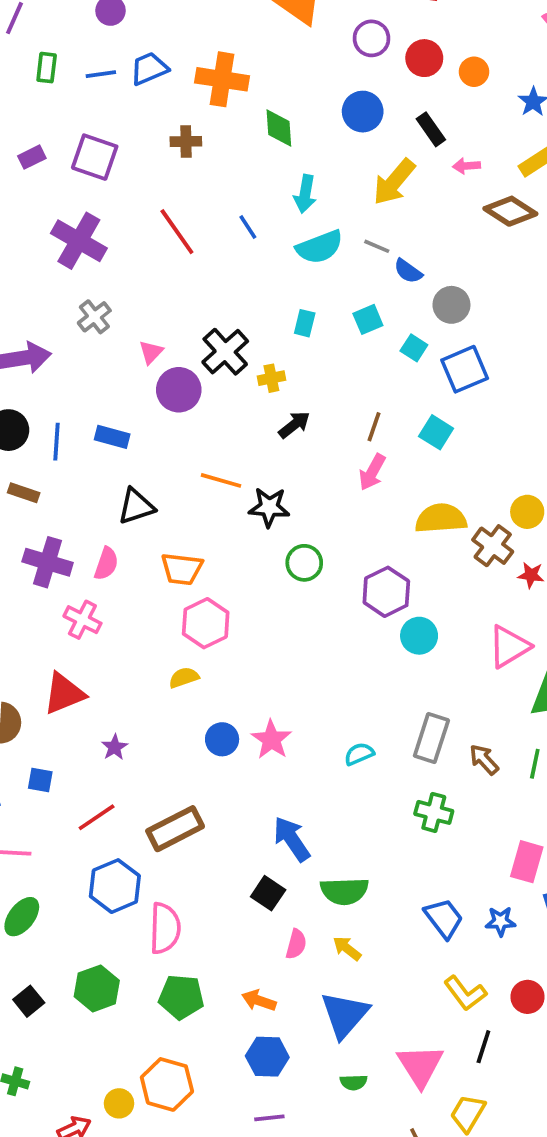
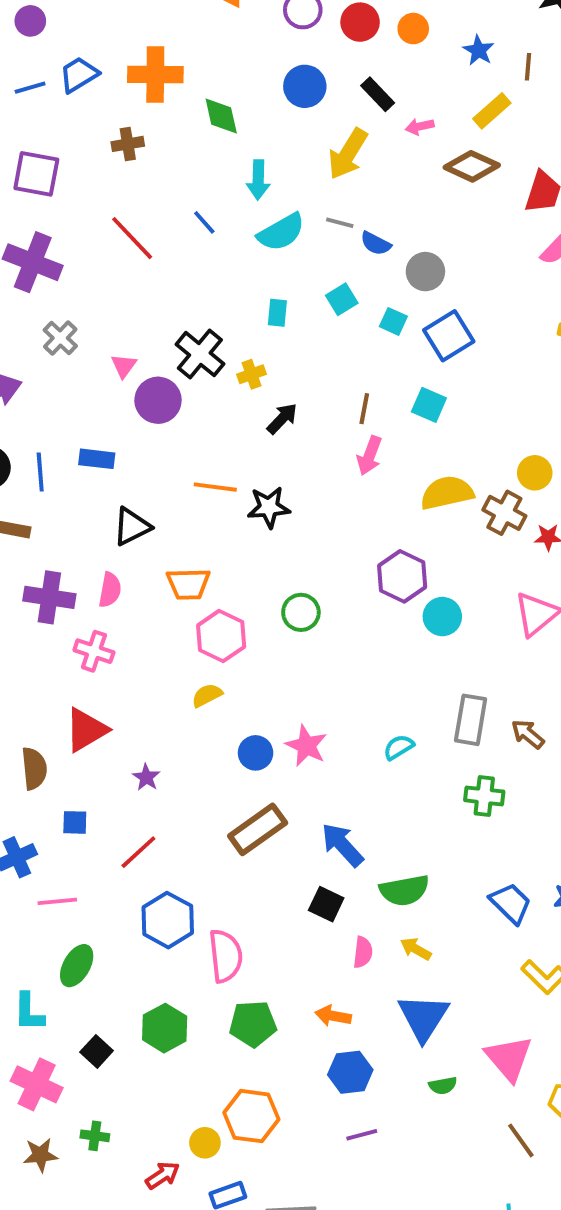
green circle: (304, 563) -> (301, 612), moved
brown rectangle: (175, 829) -> (258, 829), moved

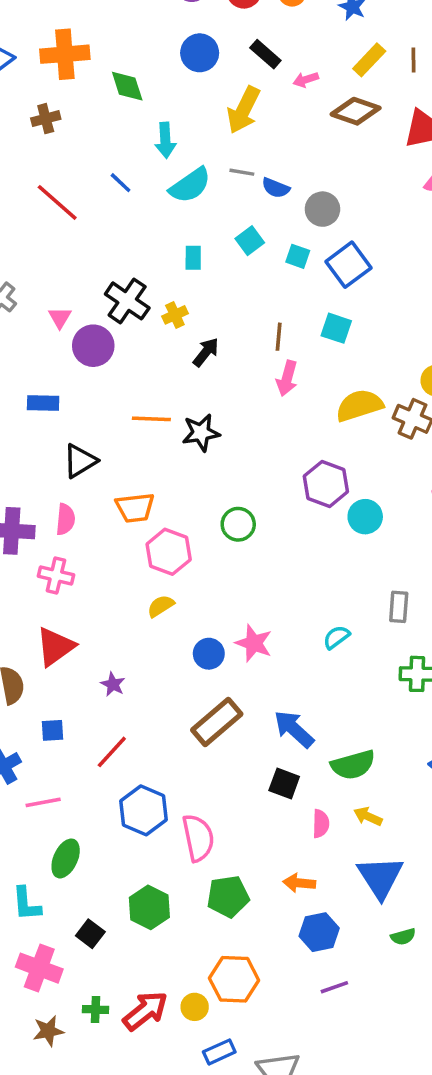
brown line: (528, 67) -> (414, 60), moved
gray rectangle: (471, 720) -> (399, 607), size x0.7
red arrow: (163, 1175) -> (145, 1011), moved, size x1.5

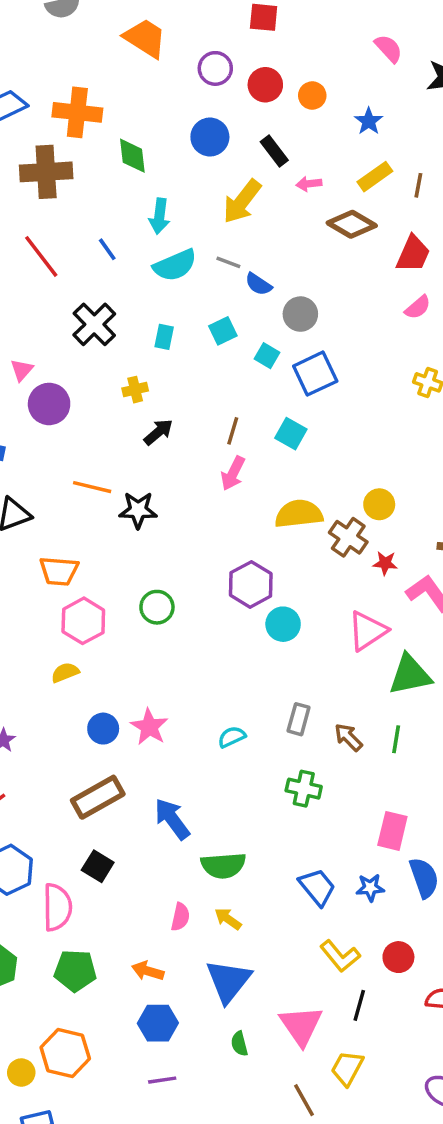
brown cross: (46, 119) -> (46, 172), size x1.8
black cross: (127, 301) -> (94, 324), moved
black square: (284, 783) -> (98, 866), moved
green semicircle: (403, 937) -> (239, 1044), turned 80

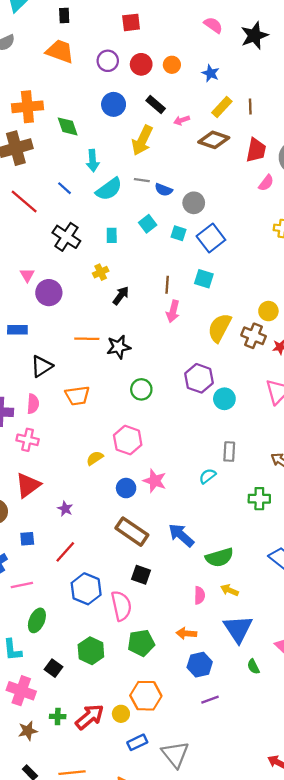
yellow semicircle: (299, 514) -> (220, 328), turned -44
green circle: (157, 607) -> (141, 389), moved
pink hexagon: (83, 621) -> (128, 440), moved
gray rectangle: (299, 719) -> (229, 452), moved
brown rectangle: (98, 797) -> (132, 532), turned 76

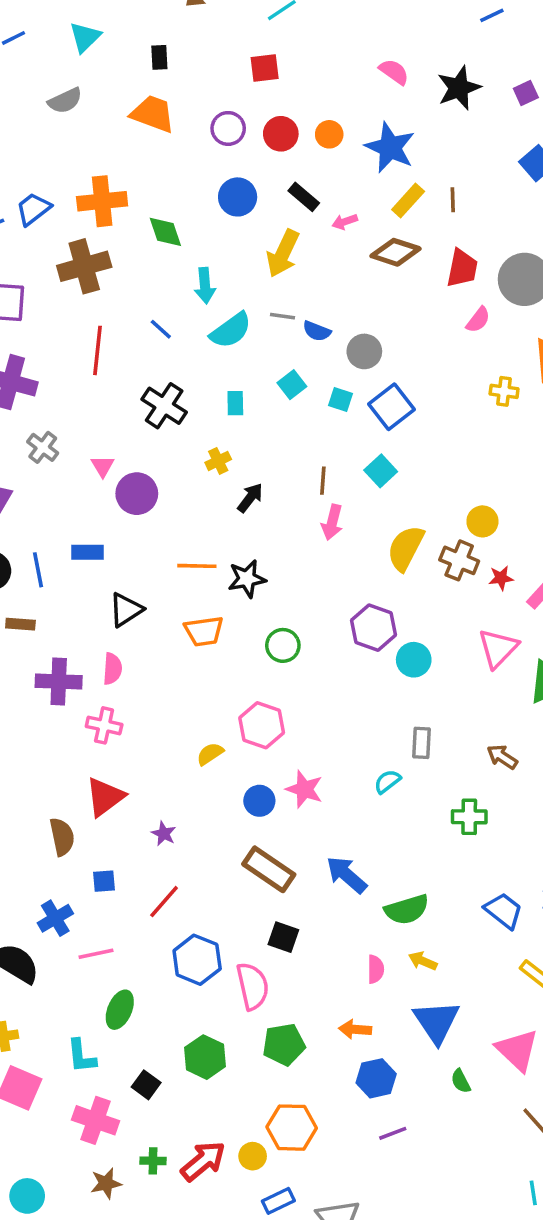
blue star: (211, 73) -> (390, 147), size x1.8
red line: (24, 202) -> (97, 350), turned 56
cyan square: (204, 279) -> (381, 471), turned 30
orange trapezoid: (77, 396) -> (204, 631), moved

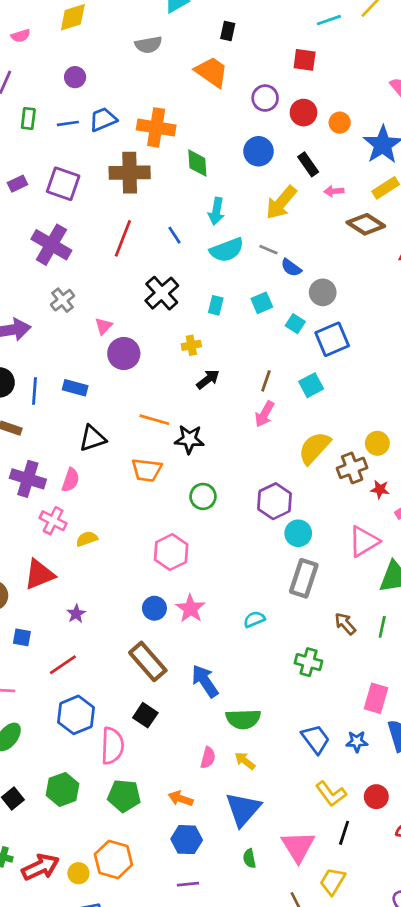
brown cross: (459, 560) -> (352, 468), turned 32
gray rectangle: (422, 743) -> (304, 578), moved, size x1.5
yellow semicircle: (210, 754) -> (87, 539), moved

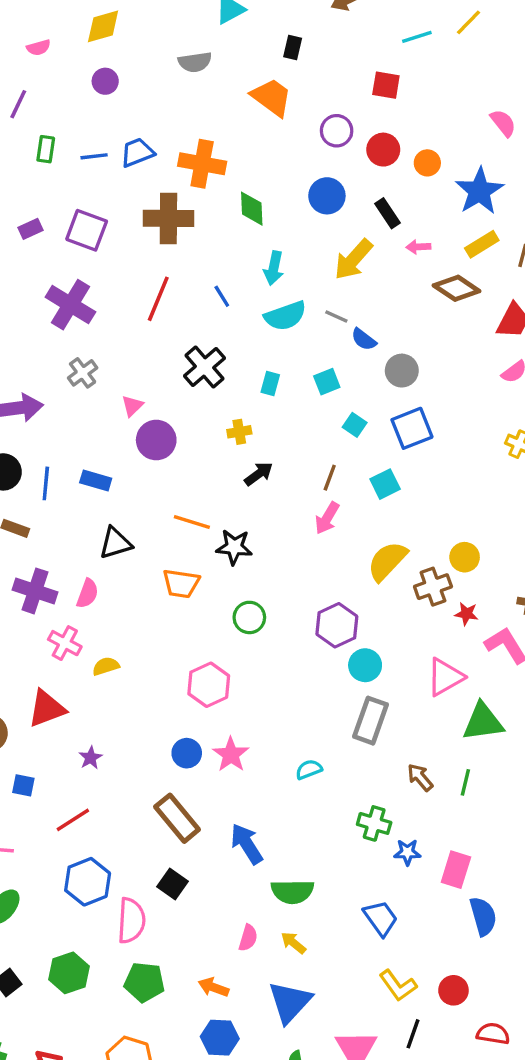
purple circle: (75, 77) -> (105, 81), moved
cyan square: (295, 324) -> (355, 425), moved
blue star: (357, 742) -> (407, 852), moved

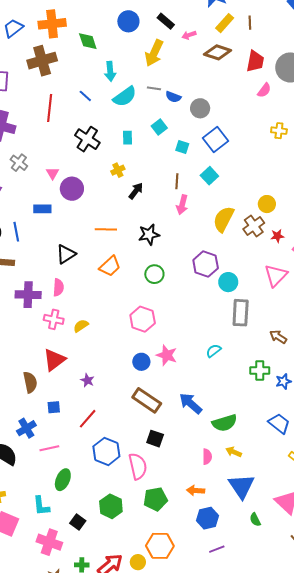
blue rectangle: (96, 481) -> (42, 209), moved
black star: (234, 547) -> (149, 235), moved
orange trapezoid: (181, 584) -> (110, 266), turned -35

